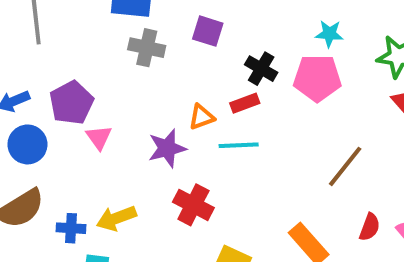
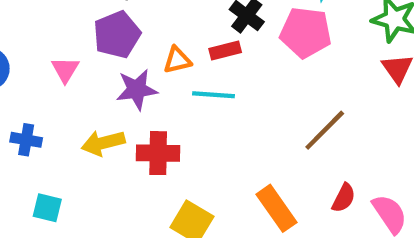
purple pentagon: (71, 103) -> (117, 35), moved
red cross: (193, 205) -> (158, 153), turned -33
yellow arrow: (116, 218) -> (103, 143), moved
blue cross: (71, 228) -> (26, 140), moved

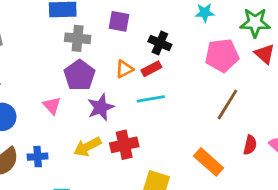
pink pentagon: (306, 32) -> (222, 55), moved
orange triangle: (177, 60) -> (124, 69), moved

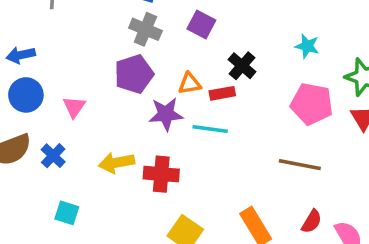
brown line: (227, 104) -> (300, 165), turned 52
pink triangle: (52, 106) -> (74, 107), moved
purple star: (101, 107) -> (166, 114), moved
blue cross: (38, 157) -> (53, 156), turned 30

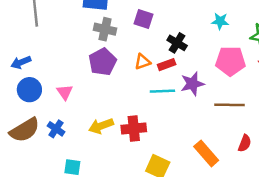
purple star: (166, 114) -> (192, 84), moved

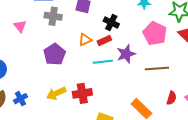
pink pentagon: (230, 61) -> (155, 33), turned 30
purple pentagon: (102, 62) -> (55, 54), moved
pink triangle: (65, 92) -> (20, 26), moved
blue cross: (56, 129) -> (20, 99), turned 32

